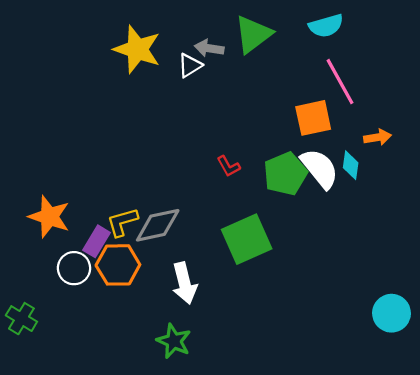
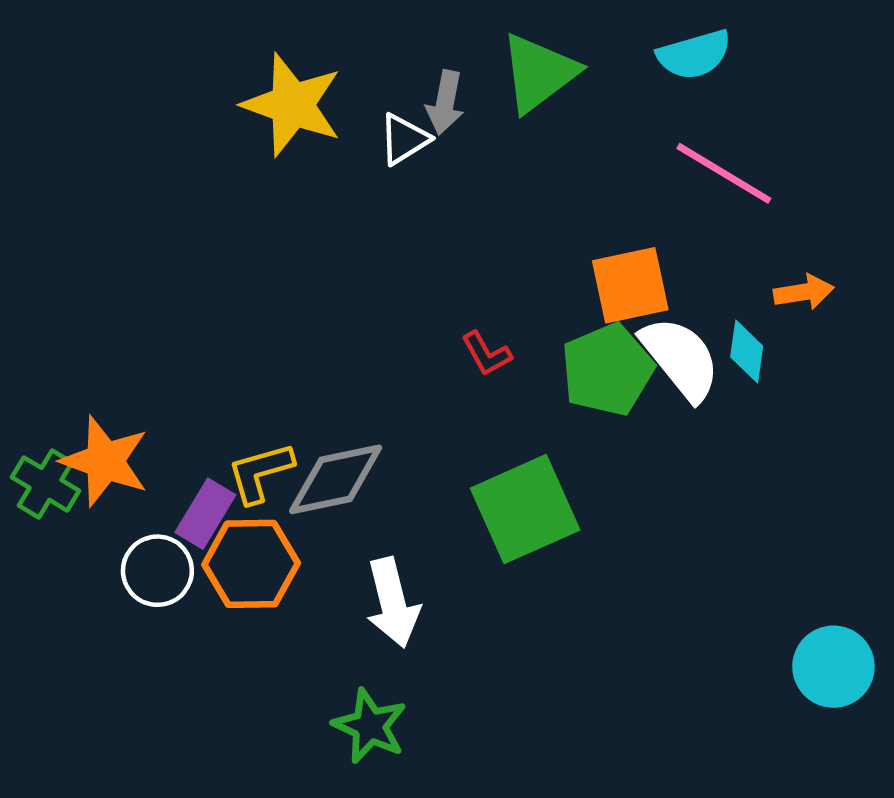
gray arrow: (209, 48) -> (445, 103), turned -88
pink line: (340, 82) -> (724, 173), turned -30
orange square: (313, 118) -> (630, 285), moved
green cross: (21, 319) -> (46, 484), moved

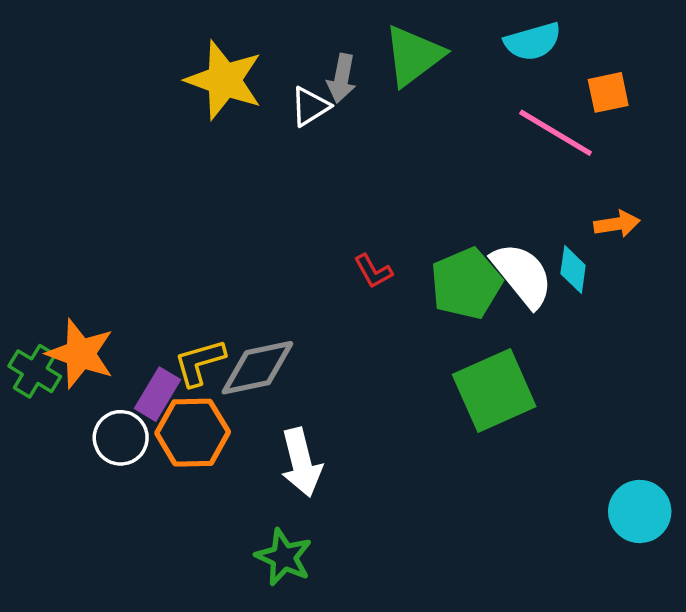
orange square: (630, 285) -> (608, 92), moved, size x0.7
green square: (525, 509) -> (494, 391), moved

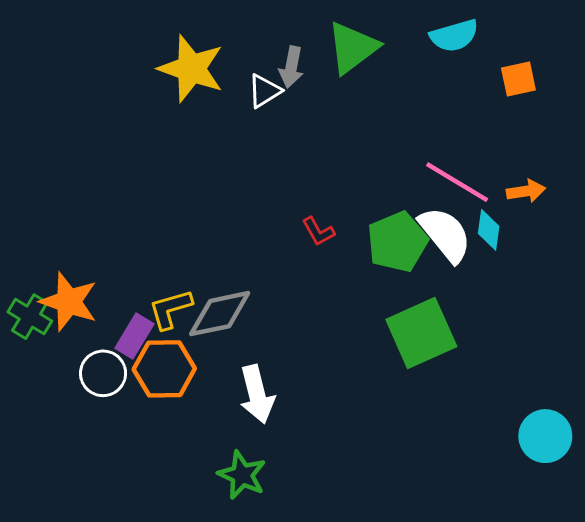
pink line: (556, 133) -> (457, 182), moved

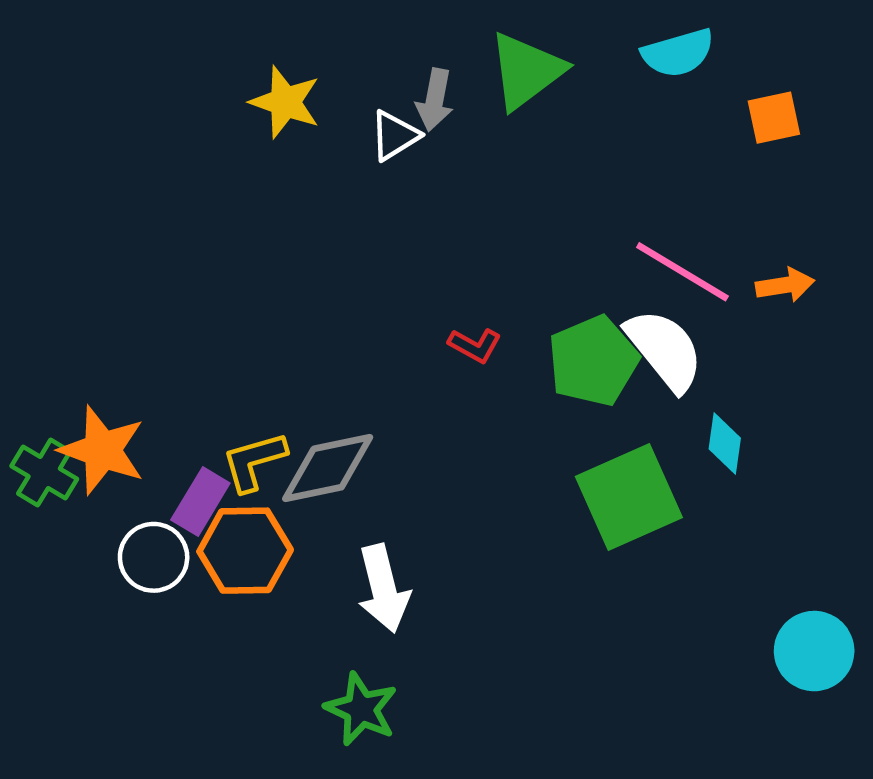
yellow star: (191, 69) -> (285, 102), size x0.7
cyan diamond: (489, 230) -> (725, 443), moved
red L-shape: (318, 231) -> (475, 345), turned -32

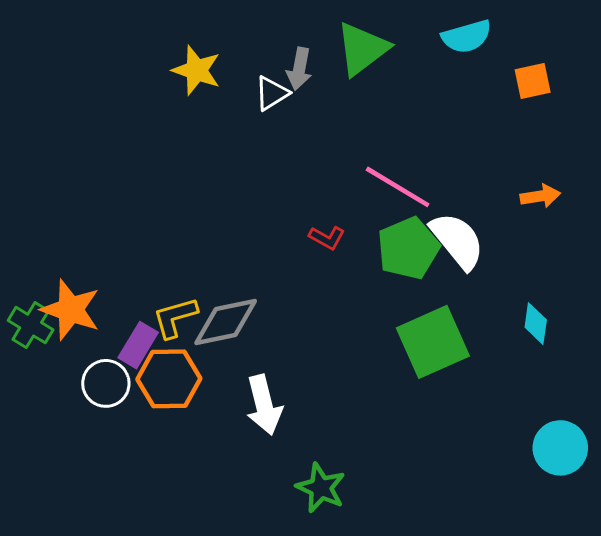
pink line: (682, 272) -> (398, 187), moved
cyan diamond: (725, 443) -> (536, 324), moved
green star: (361, 709) -> (321, 488), moved

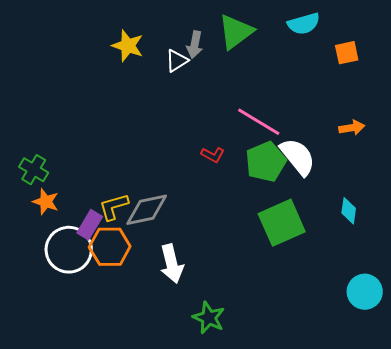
orange star: (71, 310) -> (46, 202), size x0.7
green cross: (31, 325) -> (34, 170), moved
white circle: (106, 383) -> (69, 250), size x1.5

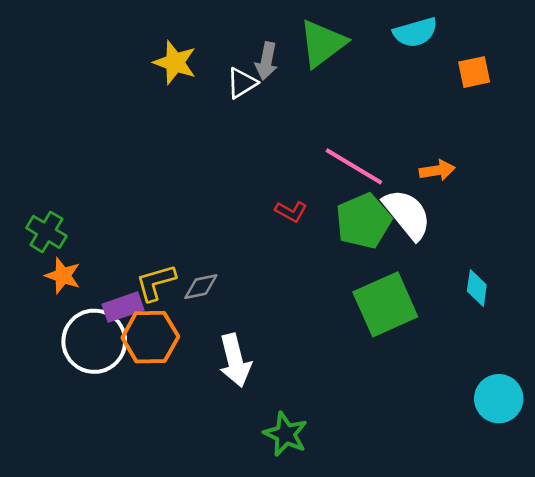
orange arrow: (352, 128) -> (437, 170), moved
gray diamond: (147, 210) -> (201, 287), size x0.6
purple rectangle: (90, 225) -> (123, 307), turned 40

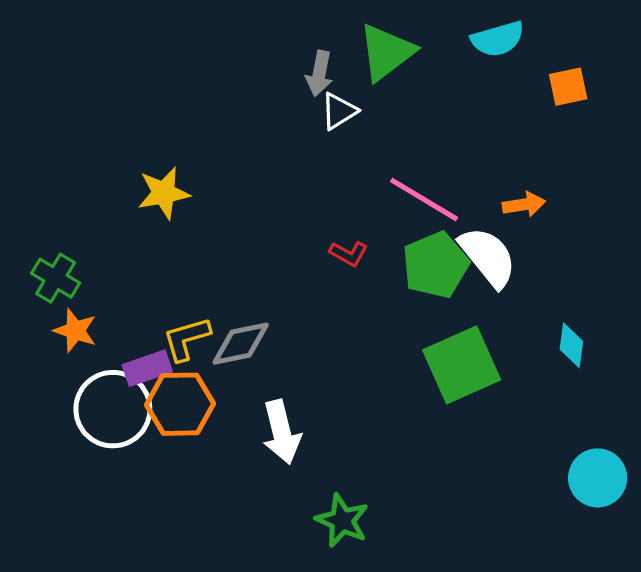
yellow star: (175, 62) -> (164, 193), moved, turned -30
white triangle: (242, 83) -> (339, 111), moved
gray diamond: (201, 287) -> (241, 344), size x1.4

